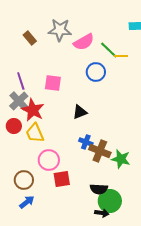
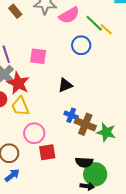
yellow line: (121, 56) -> (106, 29), turned 40

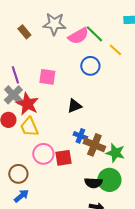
green line: (94, 23) -> (94, 34), moved
red square: (47, 152) -> (63, 158), moved
green circle: (95, 174) -> (109, 180), moved

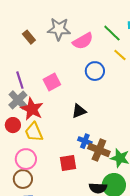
green line: (94, 34) -> (112, 33), moved
pink square: (47, 77) -> (52, 82), turned -36
pink circle: (43, 154) -> (26, 159), moved

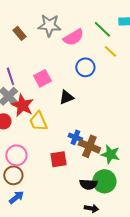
black triangle: (79, 111) -> (66, 97), moved
yellow trapezoid: (34, 132) -> (38, 121), moved

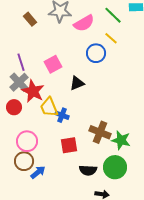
yellow line: (110, 51) -> (111, 38), moved
blue cross: (75, 137) -> (62, 115), moved
black semicircle: (88, 184) -> (88, 170), moved
blue arrow: (16, 197) -> (38, 172), moved

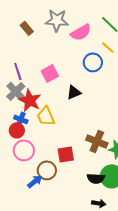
red circle: (14, 107) -> (17, 130), moved
blue cross: (62, 115) -> (21, 119), moved
brown circle: (24, 161) -> (47, 170), moved
black semicircle: (88, 170) -> (96, 178), moved

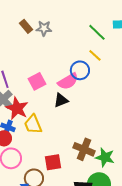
gray star: (57, 20) -> (44, 28), size x0.7
brown rectangle: (27, 28) -> (26, 26), moved
pink semicircle: (81, 32) -> (68, 81), moved

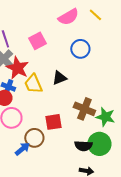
blue circle: (80, 70) -> (80, 49), moved
pink semicircle: (68, 81) -> (68, 17), moved
black triangle: (61, 100) -> (59, 78), moved

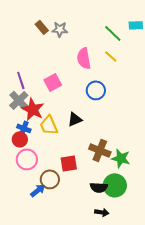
pink semicircle: (68, 17) -> (84, 58), turned 110

